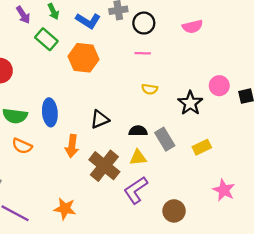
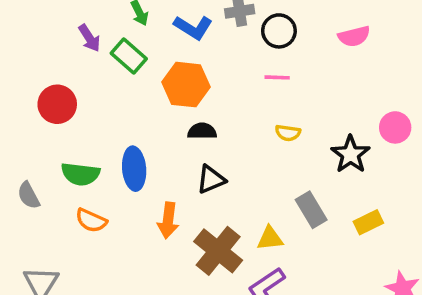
purple arrow: (23, 15) -> (89, 38), moved
black semicircle: (138, 131) -> (202, 131), moved

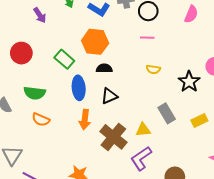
pink semicircle: (354, 36) -> (191, 14), turned -54
green rectangle: (129, 56) -> (64, 59), moved
blue ellipse: (134, 169) -> (79, 88), moved

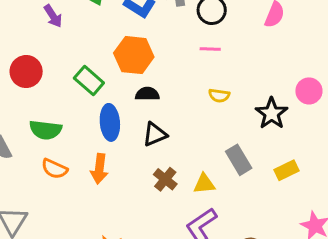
orange arrow: (85, 120) -> (99, 169), moved
brown cross: (113, 137) -> (165, 179), moved, size x0.6

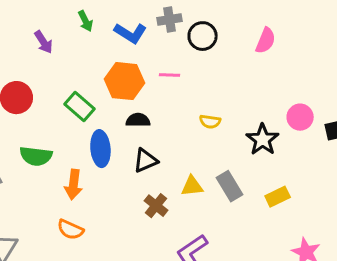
pink line: (210, 49) -> (169, 75), moved
orange semicircle: (55, 169) -> (70, 230), moved
orange arrow: (99, 169) -> (73, 185), moved
yellow triangle: (204, 184) -> (192, 186), moved

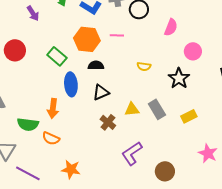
pink semicircle: (266, 41) -> (171, 27), moved
pink circle: (300, 117) -> (193, 51), moved
green semicircle: (36, 156) -> (28, 124), moved

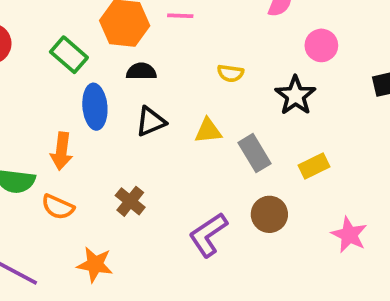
yellow triangle: (132, 109) -> (208, 131), moved
brown cross: (108, 122) -> (130, 201), moved
brown circle: (165, 171) -> (269, 214), moved

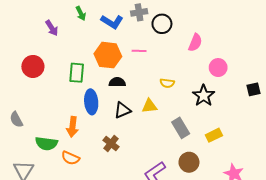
green rectangle: (69, 55) -> (77, 73), turned 54
yellow triangle: (208, 131) -> (149, 106), moved
brown cross: (130, 201) -> (111, 143), moved

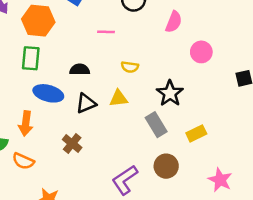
orange hexagon: (108, 55) -> (38, 21), moved
yellow semicircle: (167, 83) -> (130, 67), moved
black star: (204, 96) -> (170, 93), moved
blue ellipse: (91, 102) -> (48, 93), turned -70

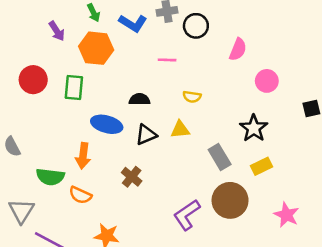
green rectangle: (31, 58) -> (74, 88), moved
black star: (170, 93) -> (254, 128), moved
brown circle: (166, 166) -> (230, 200), size x1.4

